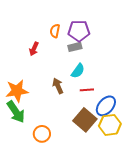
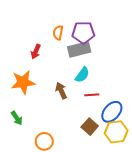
gray rectangle: (75, 47) -> (79, 49), size x1.5
orange star: (17, 91) -> (23, 82), moved
green arrow: (16, 112) -> (17, 118), size x0.6
brown square: (85, 120) -> (90, 127), size x0.7

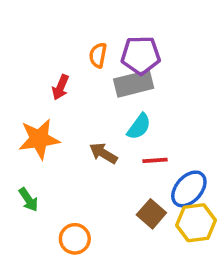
brown arrow: (61, 91) -> (103, 153), turned -35

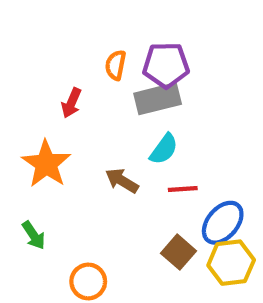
orange star: (39, 139) -> (46, 164), turned -30

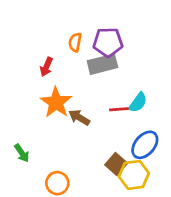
cyan semicircle: (164, 149) -> (138, 102), moved
orange star: (46, 164) -> (56, 102), moved
red line: (183, 189) -> (119, 109), moved
yellow hexagon: (231, 263) -> (134, 175), moved

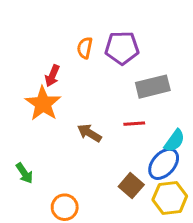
gray rectangle: (102, 64) -> (153, 87), moved
orange star: (56, 102) -> (43, 104), moved
cyan semicircle: (138, 102) -> (174, 141), moved
yellow hexagon: (134, 175) -> (170, 198), moved

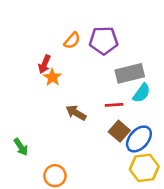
orange semicircle: (85, 48) -> (72, 41), turned -150
orange star: (43, 104) -> (52, 77), moved, size x0.6
cyan semicircle: (174, 141) -> (142, 93), moved
brown square: (131, 186) -> (119, 131), moved

